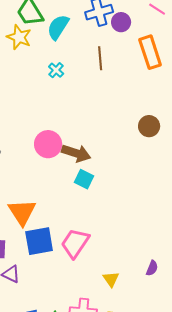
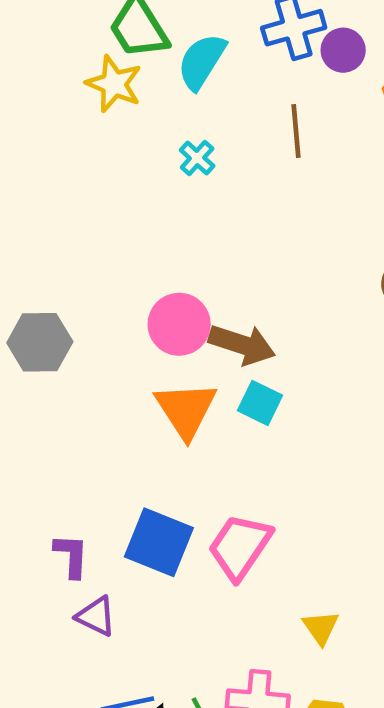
orange triangle: (22, 212) -> (186, 410), moved
blue square: (39, 241) -> (159, 542), turned 32

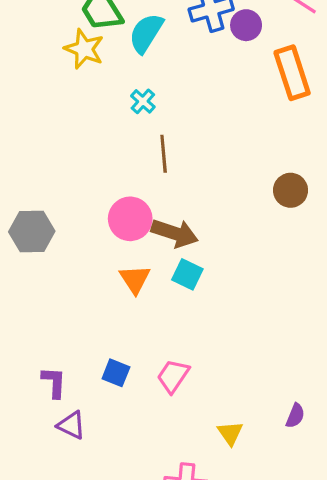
brown line: (296, 131) -> (164, 154), moved
orange triangle: (186, 410) -> (135, 279), size x0.7
blue square: (159, 542) -> (116, 373), size x0.6
pink trapezoid: (240, 547) -> (173, 376), size x0.7

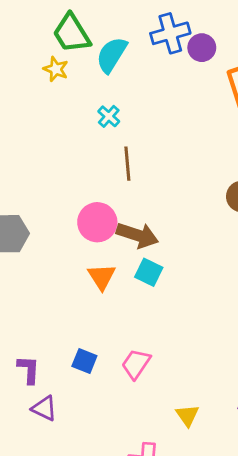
yellow star: (84, 49) -> (56, 69), size x0.7

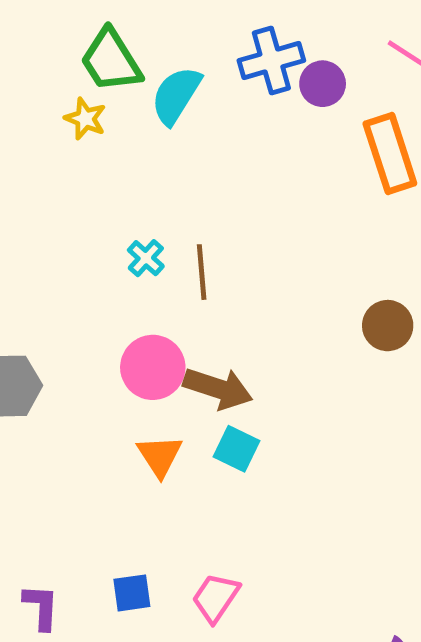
cyan cross: (109, 116) -> (146, 258), moved
blue square: (84, 361) -> (132, 593), turned -30

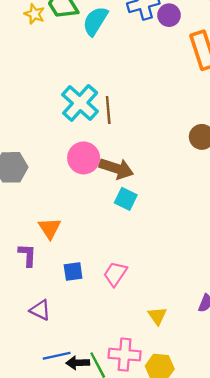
yellow star: (85, 119) -> (34, 14), moved
cyan cross: (146, 258) -> (80, 103), size x2.0
orange triangle: (160, 456) -> (50, 228), moved
purple L-shape: (41, 607) -> (27, 255), moved

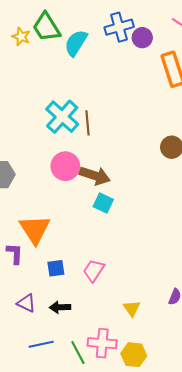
orange triangle: (50, 228) -> (35, 229), size x1.5
black arrow: (78, 363) -> (60, 307), moved

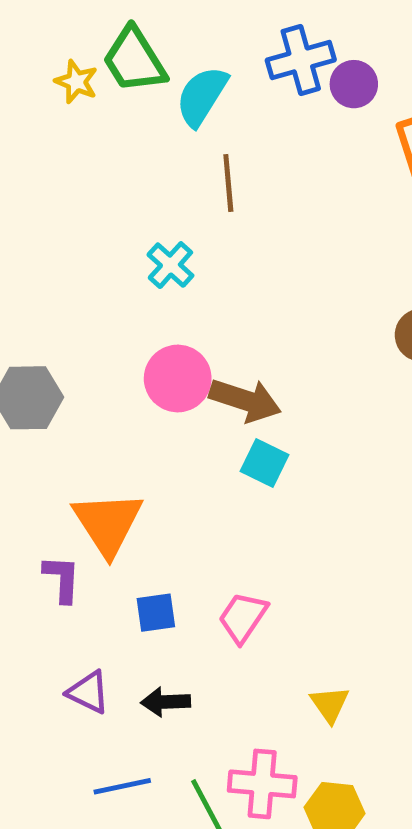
cyan cross: (62, 117) -> (170, 265), size x0.6
brown line: (87, 123) -> (228, 183), moved

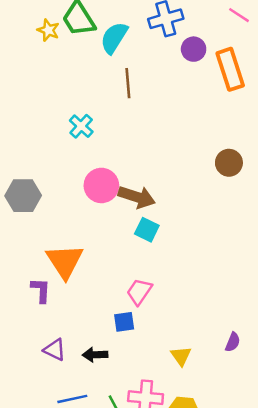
purple circle: (354, 84) -> (194, 49), moved
cyan cross: (170, 265) -> (81, 126), moved
blue square: (156, 613) -> (124, 322), moved
pink trapezoid: (243, 617) -> (139, 292), moved

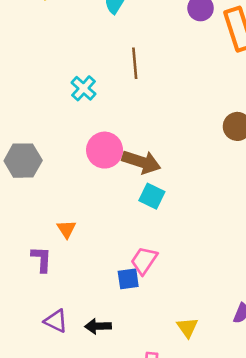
brown line: (128, 83) -> (135, 63), moved
orange triangle: (65, 261) -> (66, 229), size x0.5
blue square: (124, 322) -> (128, 279), moved

